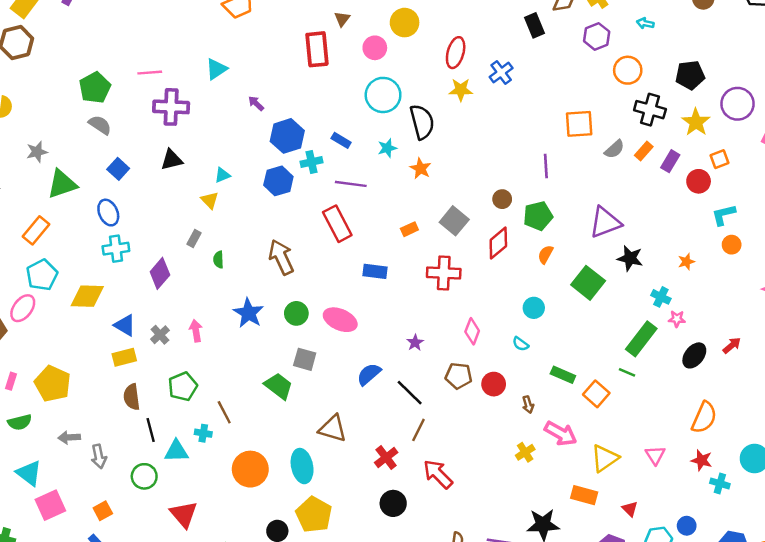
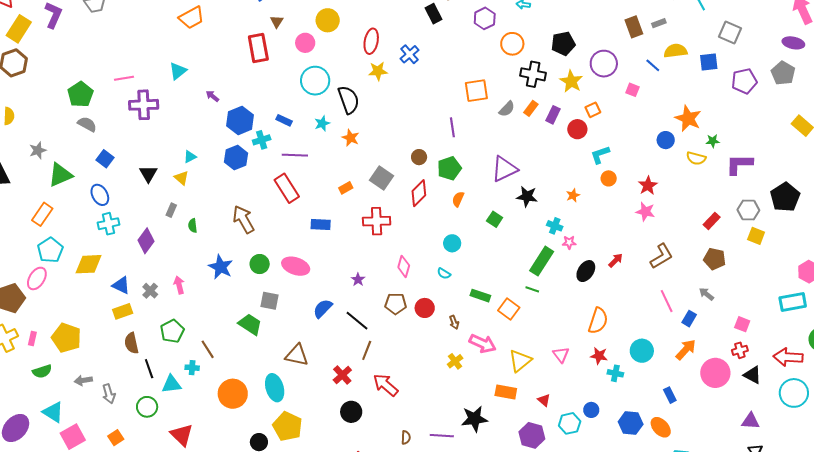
black triangle: (172, 160) -> (148, 174), moved, turned -42
green square: (588, 283) -> (495, 219), size x0.6

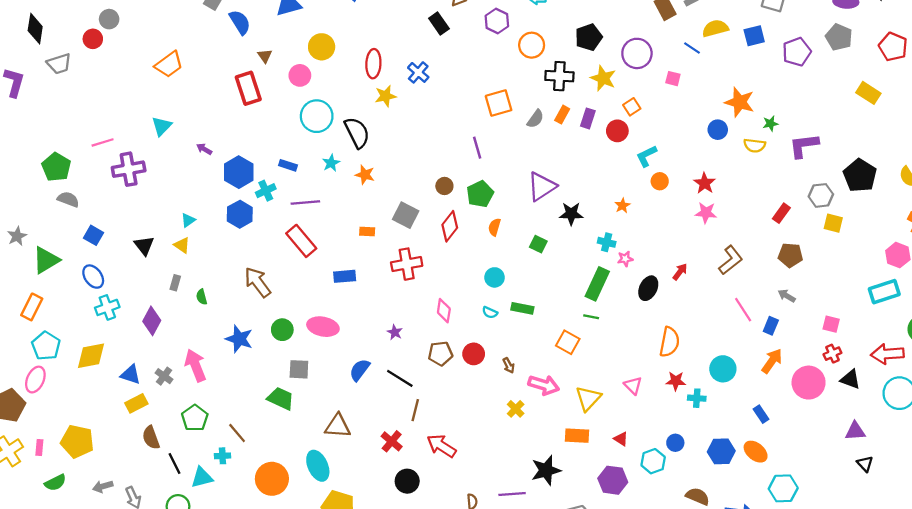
orange rectangle: (346, 188) -> (367, 232), turned 40
pink arrow: (179, 285) -> (195, 365), size x1.6
green rectangle: (480, 296) -> (522, 308), moved

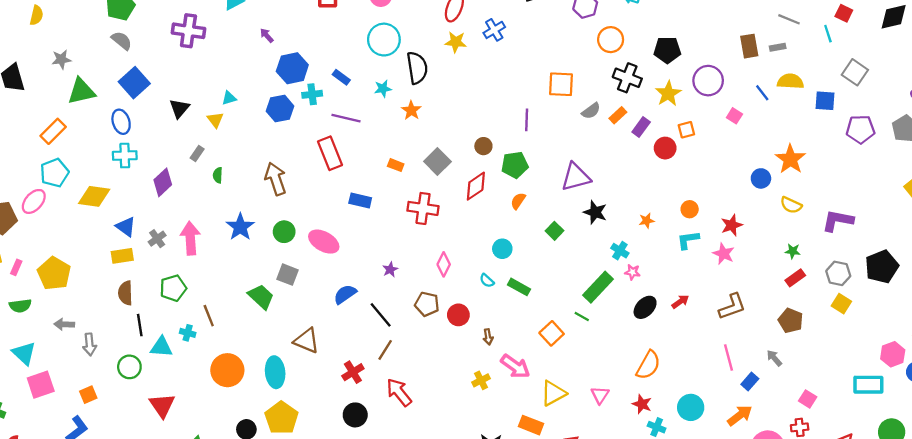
green star: (770, 123) -> (793, 251), moved
cyan L-shape: (647, 156) -> (688, 240), moved
blue square: (93, 235) -> (134, 83), size x1.5

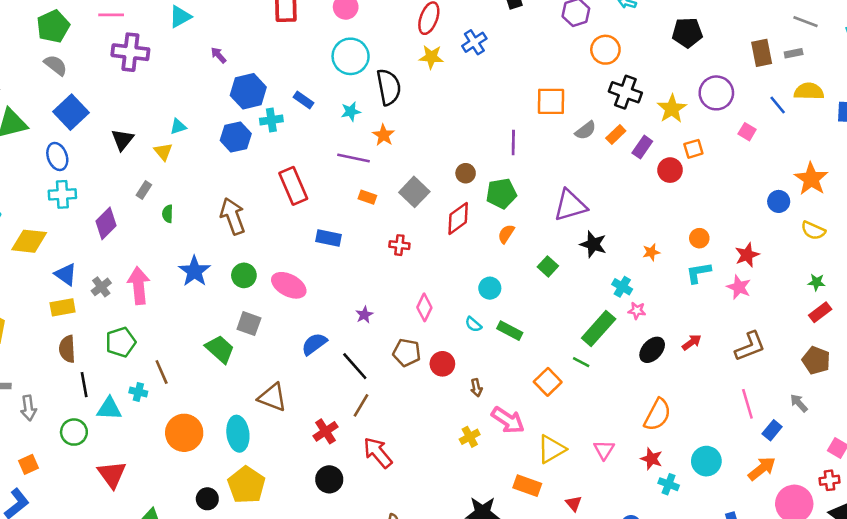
black pentagon: (667, 50) -> (687, 33), moved
purple line: (346, 118) -> (353, 158), moved
red cross: (423, 208) -> (399, 245), size x0.6

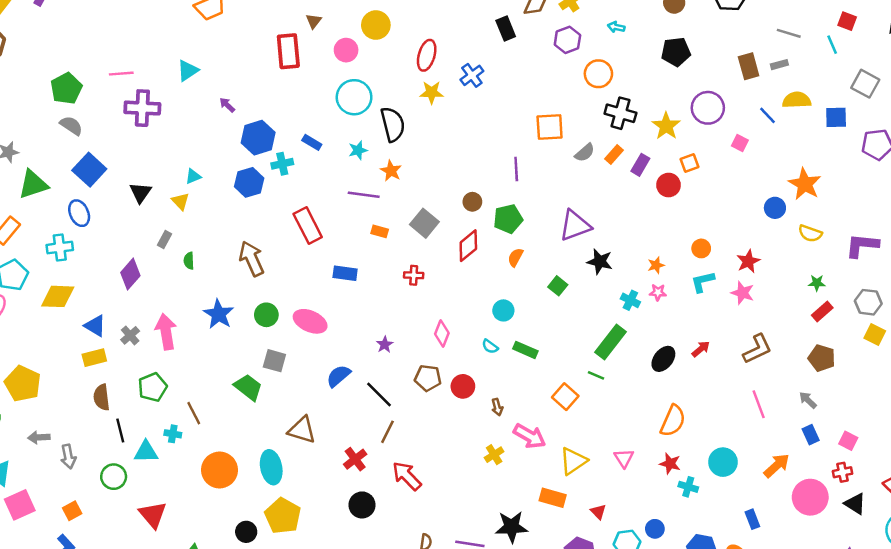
cyan cross: (62, 194) -> (60, 247), moved
pink star: (637, 311) -> (658, 292), moved
blue rectangle: (772, 430) -> (811, 435), moved, turned -60

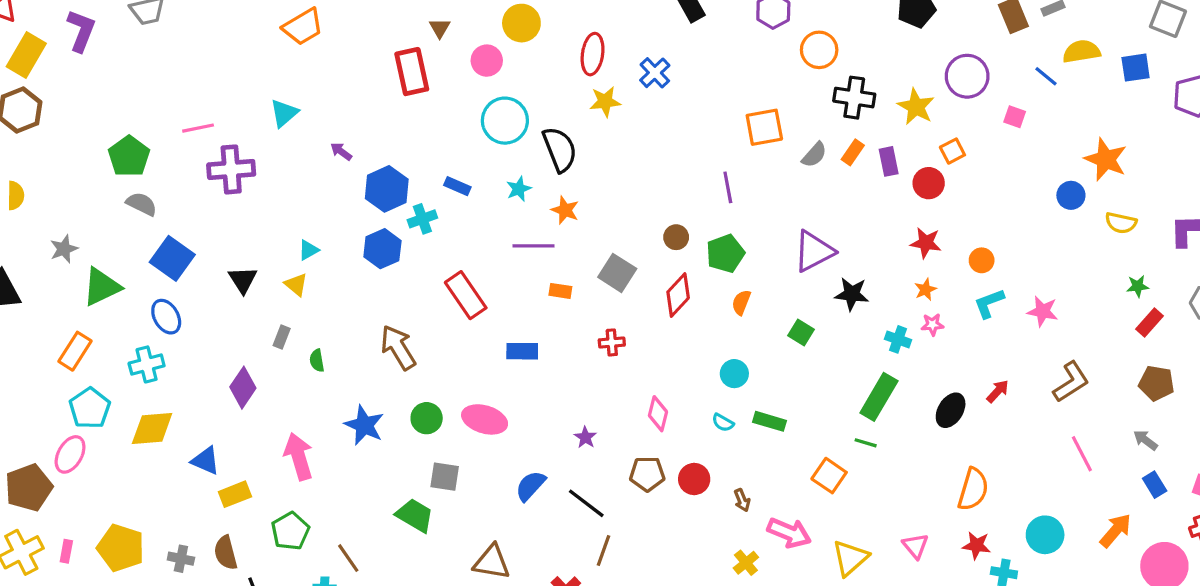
purple rectangle: (640, 165) -> (889, 161), turned -35
red star: (748, 261) -> (926, 243), moved, turned -30
gray cross: (130, 335) -> (181, 559), moved, turned -30
yellow rectangle: (94, 358) -> (235, 494), moved

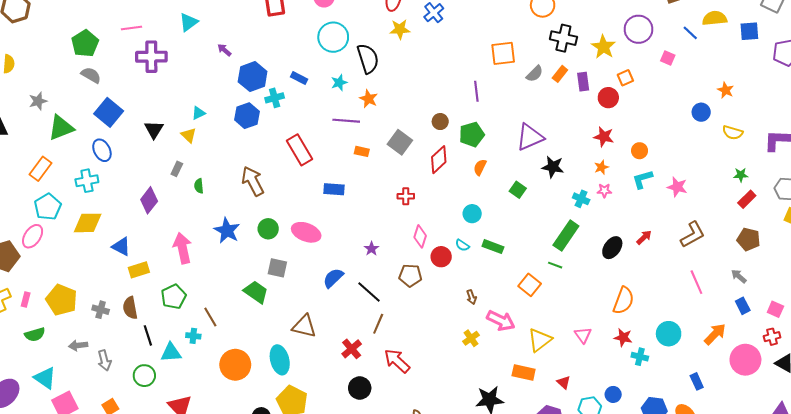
orange star: (1106, 159) -> (726, 90), size x0.6
red cross: (612, 342) -> (406, 196), moved
red circle: (694, 479) -> (441, 257), moved

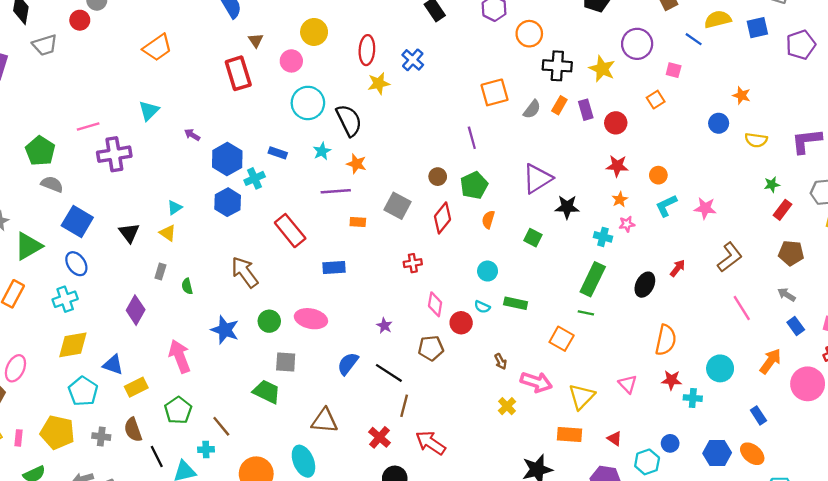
orange square: (625, 78) -> (656, 100), moved
cyan pentagon: (48, 207) -> (83, 391), moved

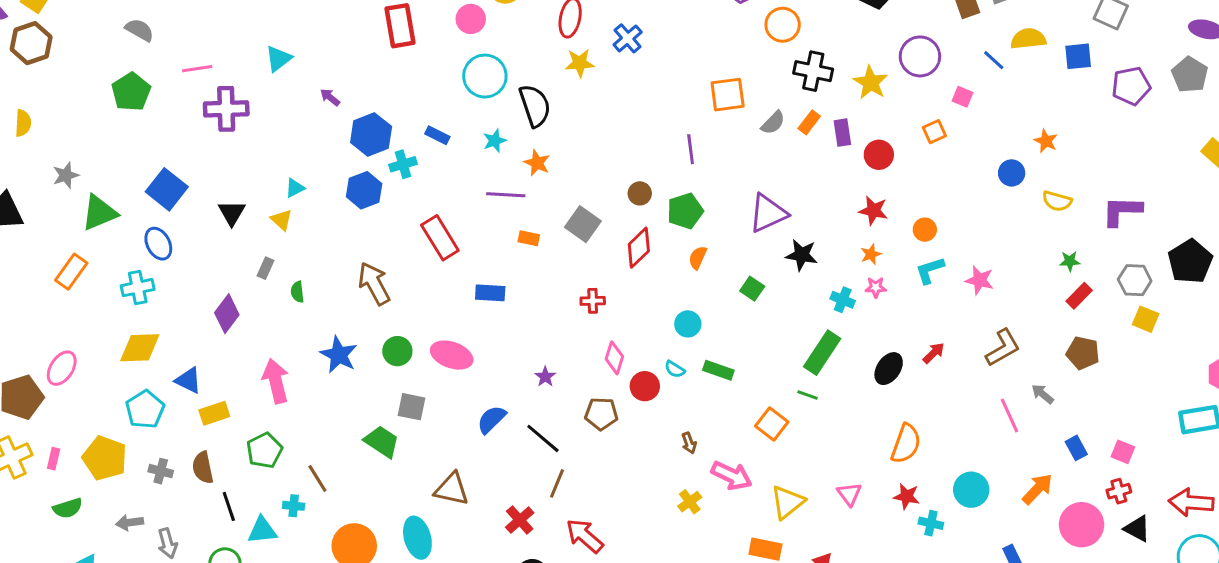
gray semicircle: (52, 184) -> (139, 30), moved
gray arrow: (787, 295) -> (1043, 394), moved

